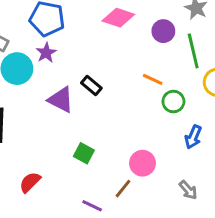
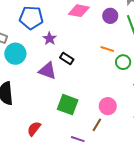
purple star: (46, 53) -> (50, 39), moved
green square: (84, 153) -> (68, 105), size x1.5

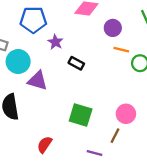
purple circle: (110, 16) -> (113, 28), moved
purple triangle: (47, 71) -> (38, 81), moved

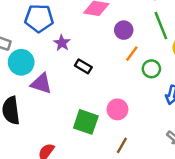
orange line: (121, 50) -> (132, 54), turned -70
pink circle: (126, 114) -> (117, 109), moved

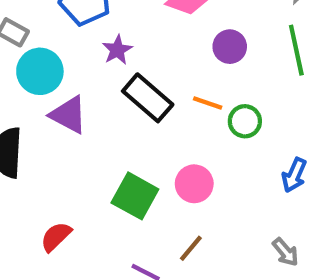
orange line: (132, 54) -> (208, 103), moved, turned 63
black rectangle: (83, 66) -> (148, 98), size x1.6
green circle: (151, 69) -> (245, 121), moved

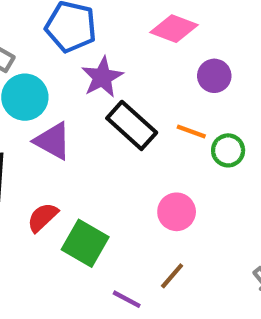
purple star: (117, 50) -> (102, 77), size x1.4
green square: (135, 196) -> (85, 243), moved
red semicircle: (56, 237) -> (43, 217), moved

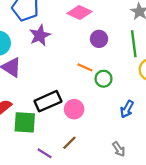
black rectangle: (132, 125) -> (48, 101), moved, turned -70
green square: (85, 243) -> (25, 122), turned -30

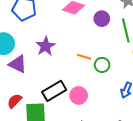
purple star: (40, 35) -> (46, 46), moved
purple circle: (99, 39) -> (102, 19), moved

